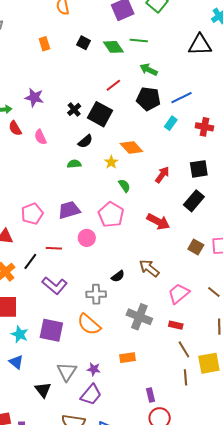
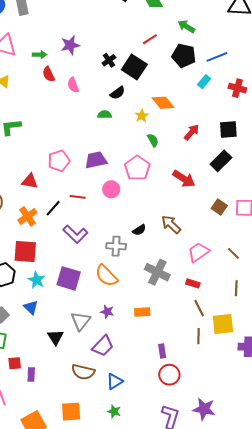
purple star: (34, 98) -> (70, 45), turned -30
purple star: (94, 369) -> (107, 312), moved

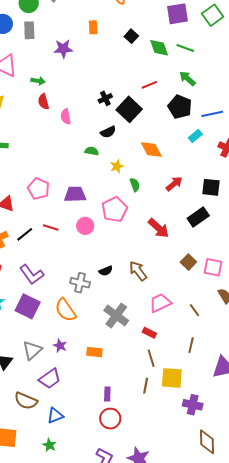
purple star: (70, 45) -> (63, 49), moved
yellow star: (142, 116) -> (117, 166), moved
pink pentagon: (59, 161) -> (38, 189), turned 30
purple L-shape: (75, 234) -> (32, 275), moved

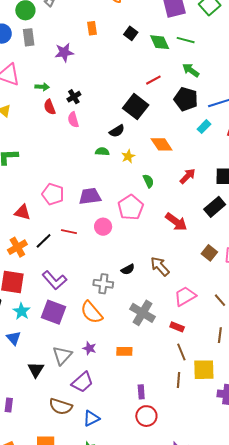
black cross: (105, 98) -> (74, 97), moved
yellow star: (117, 166) -> (128, 156), moved

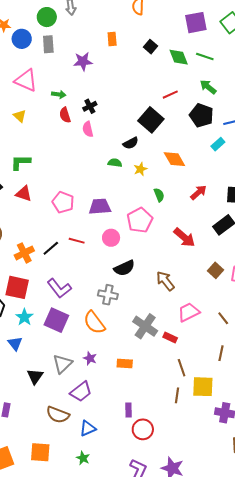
red triangle: (22, 212) -> (24, 194), moved
black semicircle: (128, 269) -> (124, 268), moved, size x1.5
red rectangle: (177, 327) -> (170, 338), moved
purple rectangle: (141, 392) -> (128, 410), moved

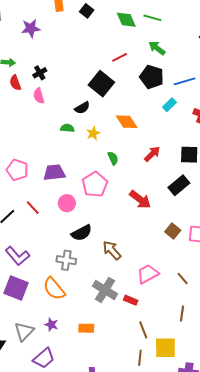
black square: (151, 47) -> (87, 11), moved
red line: (77, 241) -> (33, 208), turned 35
brown arrow: (165, 281) -> (112, 250), moved

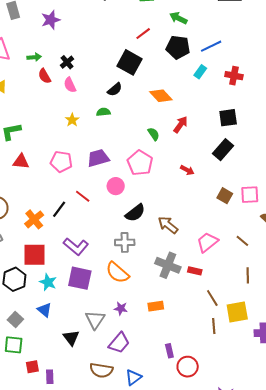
yellow star: (93, 133) -> (72, 120), moved
red arrow: (152, 154) -> (181, 125), moved
red arrow: (140, 199) -> (187, 170), size x0.6

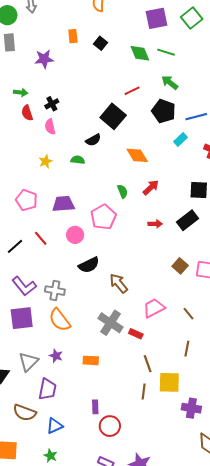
red arrow: (187, 170) -> (155, 224), moved, turned -40
gray cross: (125, 242) -> (55, 291), moved
purple square: (80, 278) -> (22, 318), turned -30
purple trapezoid: (119, 343) -> (47, 389), turned -40

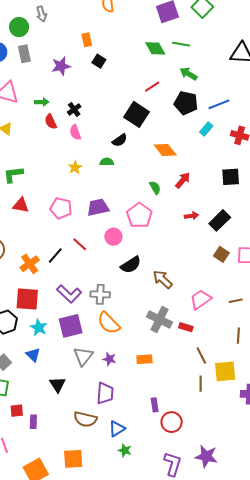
black square: (101, 43) -> (99, 61), moved
black rectangle: (187, 220) -> (220, 220), moved
brown line: (188, 314) -> (236, 301), turned -56
gray triangle: (28, 362) -> (83, 356), moved
green star: (50, 456) -> (125, 450), moved

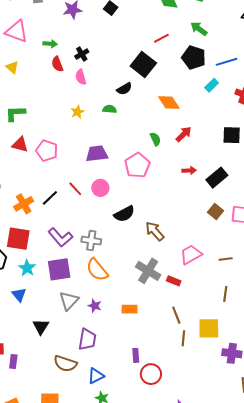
pink pentagon: (61, 208) -> (47, 151), moved
pink circle: (113, 237) -> (100, 188), moved
brown line: (201, 356) -> (176, 315), moved

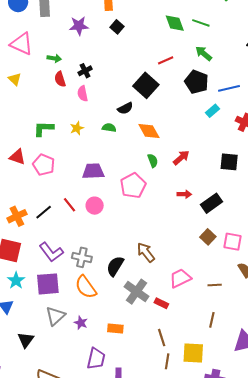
orange diamond: (169, 103) -> (149, 131), moved
green L-shape: (15, 113) -> (44, 129), moved
black semicircle: (124, 214) -> (115, 266), moved, turned 145
purple trapezoid: (87, 339) -> (96, 359), moved

